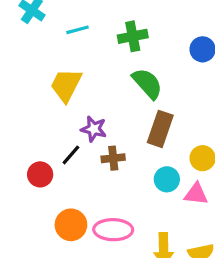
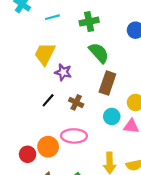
purple star: (94, 129) -> (63, 72), moved
brown cross: (113, 158) -> (76, 102), turned 32
red circle: (40, 174) -> (28, 154), moved
pink ellipse: (113, 230) -> (74, 136), moved

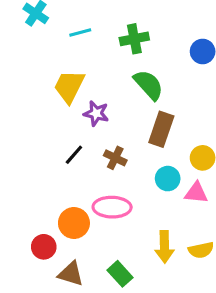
red circle: (28, 154) -> (44, 247), moved

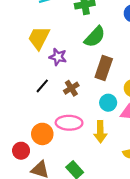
green semicircle: (149, 85) -> (95, 37), turned 85
brown cross: (115, 158) -> (71, 88), turned 32
yellow arrow: (164, 247) -> (100, 132), moved

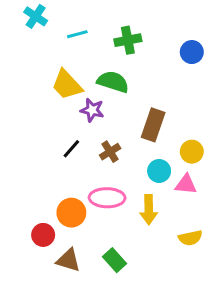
green semicircle: (95, 37) -> (113, 82), moved, turned -115
yellow trapezoid: (39, 38) -> (67, 85), turned -70

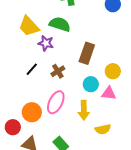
pink ellipse: (107, 198) -> (56, 102), turned -65
yellow semicircle: (190, 238) -> (103, 129), moved

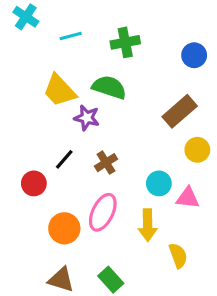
brown rectangle: (87, 53) -> (180, 111), moved, turned 30
yellow circle: (113, 71) -> (197, 150), moved
red circle: (13, 127) -> (34, 183), moved
yellow semicircle: (103, 129) -> (178, 256), turned -98

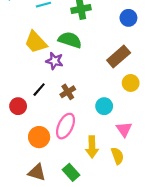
pink triangle: (188, 198) -> (124, 129), moved, turned 49
yellow arrow: (148, 225) -> (92, 147), moved

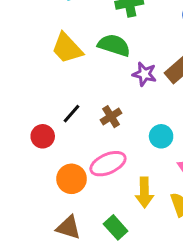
purple star: (54, 61) -> (144, 74), moved
pink ellipse: (66, 126) -> (108, 164), turned 40

